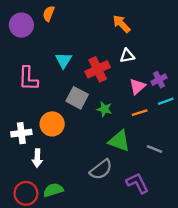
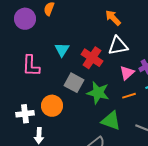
white triangle: (127, 56) -> (118, 46), size x1.5
red cross: (98, 69) -> (92, 58), turned -30
green star: (104, 109) -> (98, 93), size x1.6

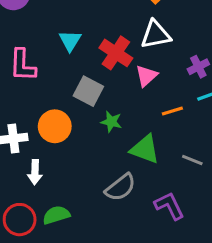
pink triangle: (127, 73) -> (146, 76), moved
green star: (98, 93) -> (111, 122), moved, size x0.6

